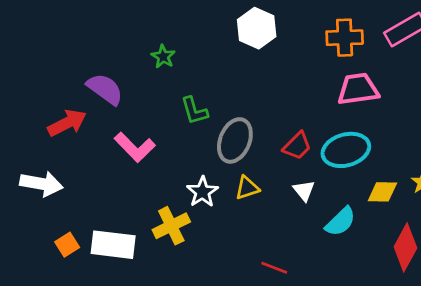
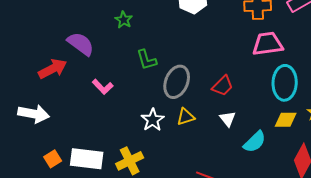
pink L-shape: (135, 147) -> (103, 87), size x0.7
cyan ellipse: (346, 150) -> (285, 83), moved, turned -72
yellow cross: (171, 226) -> (130, 161), moved

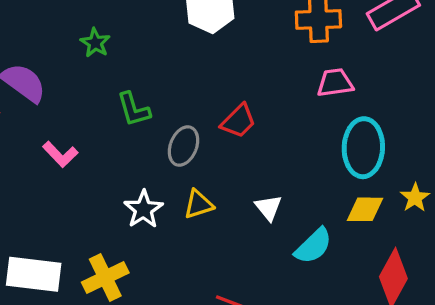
pink trapezoid: (268, 44) -> (335, 83), size x0.7
gray ellipse: (177, 82) -> (183, 146), size x0.7
red trapezoid: (223, 86) -> (238, 121), moved

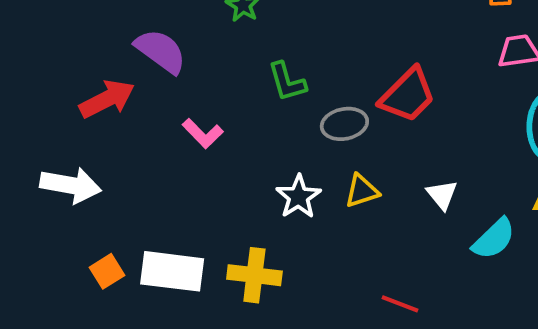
red trapezoid: (238, 121) -> (408, 95), size x1.4
gray ellipse: (183, 146) -> (344, 124), turned 57
yellow cross: (105, 278) -> (254, 275), turned 33

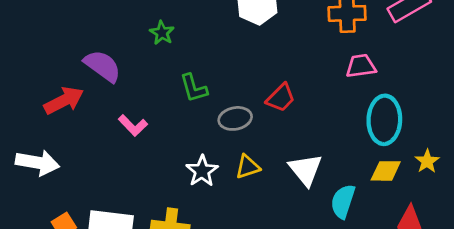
red trapezoid: (408, 95) -> (281, 98), size x0.7
white triangle: (442, 195) -> (306, 170), size x1.5
cyan semicircle: (494, 239) -> (343, 201), turned 152

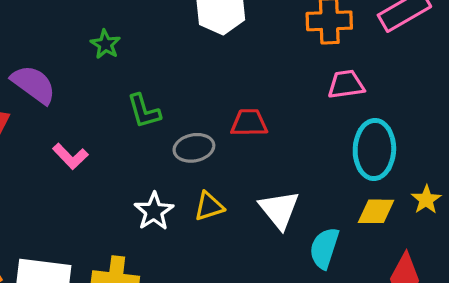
red trapezoid: (281, 98) -> (249, 123), turned -136

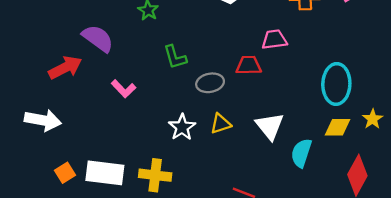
pink trapezoid: (346, 84) -> (274, 40), moved

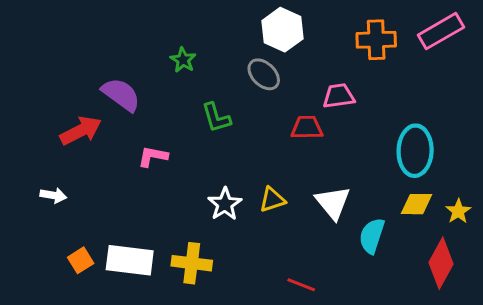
gray ellipse: (210, 83) -> (264, 74), moved, turned 56
pink L-shape: (124, 89) -> (153, 156), turned 145
yellow star: (373, 119) -> (458, 211), moved
white arrow: (43, 120) -> (53, 195), size x0.6

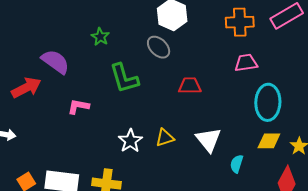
pink trapezoid: (339, 96) -> (246, 63), moved
green L-shape: (216, 118) -> (124, 78), size x1.4
cyan semicircle: (372, 236) -> (237, 164), size x0.7

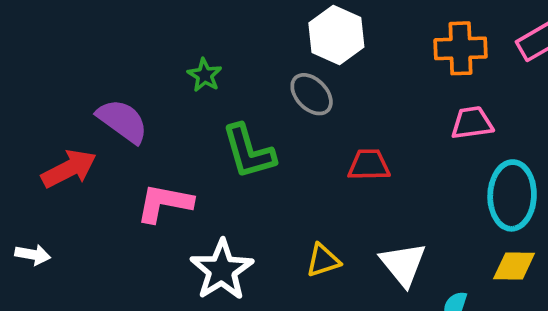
pink L-shape: (78, 106) -> (165, 203), size x1.4
white star: (130, 141) -> (222, 270), moved, size x1.4

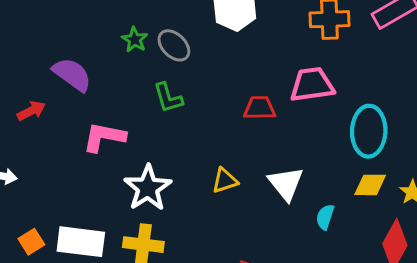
gray ellipse: (312, 94) -> (174, 45), moved
pink trapezoid: (472, 123) -> (312, 85), moved, size x1.4
green L-shape: (249, 151) -> (168, 98), size x0.7
red arrow: (69, 169) -> (31, 111), size x0.7

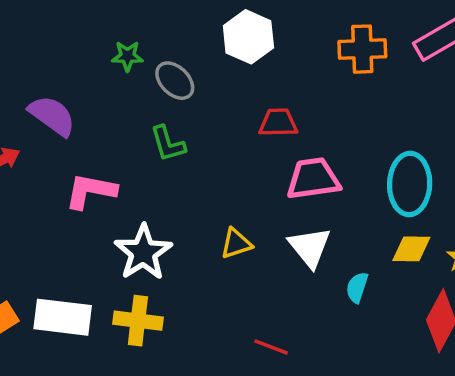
green star: (135, 40) -> (127, 56), moved, turned -30
pink trapezoid: (312, 85) -> (313, 179), moved
red trapezoid: (260, 108) -> (278, 123), moved

